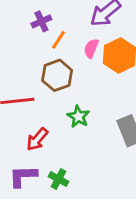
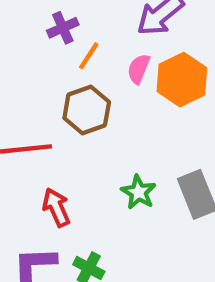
green star: (78, 117) -> (139, 192), moved
red arrow: (37, 139) -> (56, 207), turned 115

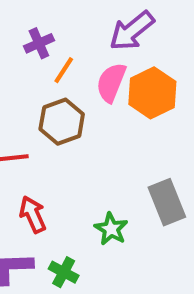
pink semicircle: (139, 69) -> (111, 82), size x1.4
green star: (139, 192) -> (111, 229), moved

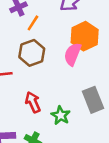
pink semicircle: (111, 82) -> (73, 54), moved
red arrow: (33, 214) -> (33, 102), moved

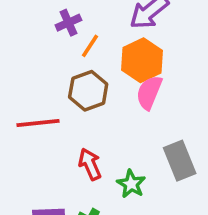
orange hexagon: (85, 36) -> (142, 60), moved

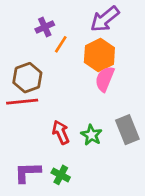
brown hexagon: (88, 91) -> (27, 78), moved
green star: (131, 184) -> (91, 135), moved

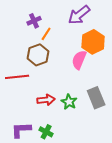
orange hexagon: (99, 55) -> (93, 42), moved
brown hexagon: (27, 78) -> (38, 55), moved
red arrow: (61, 132) -> (46, 100), turned 108

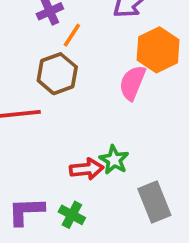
gray rectangle: (96, 98) -> (154, 202), moved
red arrow: (46, 100) -> (87, 169), moved

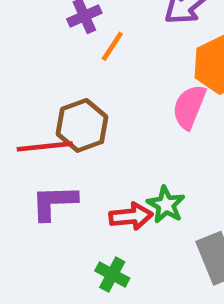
brown hexagon: (57, 74) -> (82, 125), moved
purple L-shape: (26, 211) -> (54, 202), moved

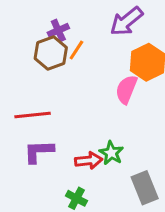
brown hexagon: (82, 125) -> (51, 53), moved

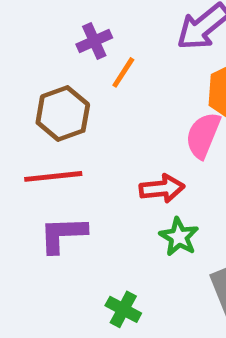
brown hexagon: (51, 53) -> (63, 114), moved
red arrow: (89, 160) -> (162, 188), moved

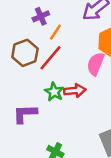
red line: (53, 176) -> (51, 58), moved, turned -44
green star: (179, 237) -> (54, 92), moved

